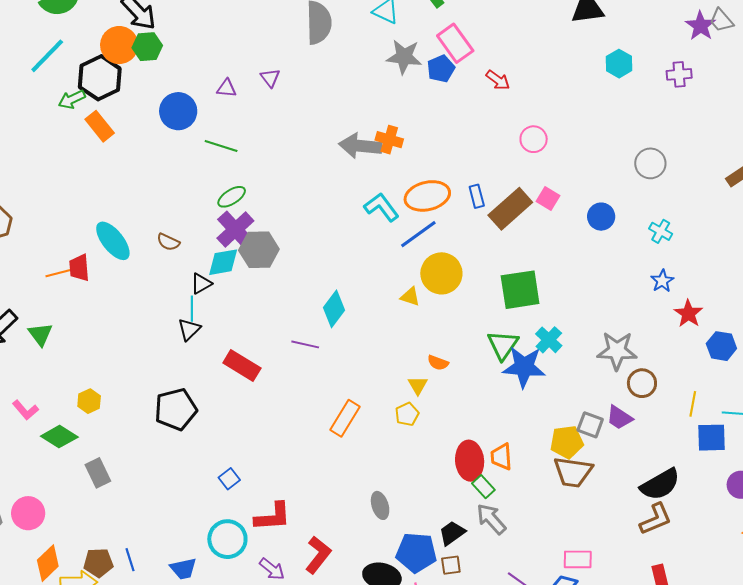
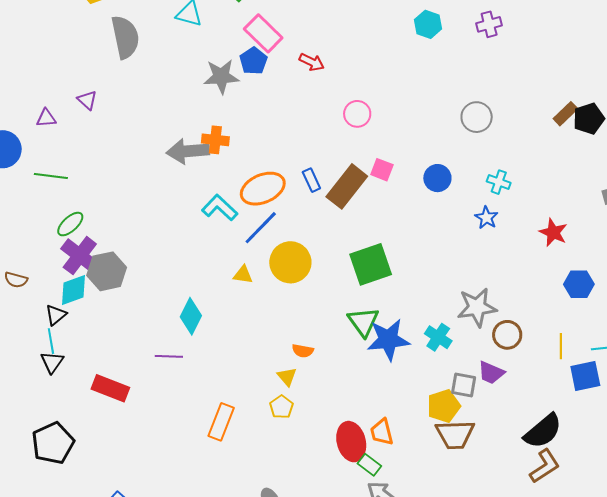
gray star: (404, 57) -> (221, 76), moved
blue star: (662, 281) -> (486, 218), moved
yellow triangle: (410, 297) -> (243, 275), moved
red star: (688, 314) -> (553, 232), moved
cyan cross: (549, 340) -> (438, 337), moved

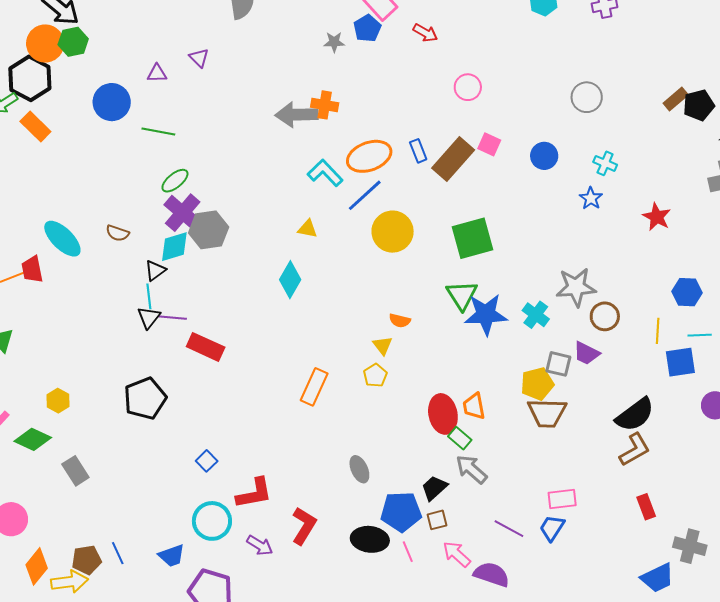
gray star: (221, 76) -> (334, 42), size x0.6
yellow triangle: (243, 275) -> (308, 229), moved
blue hexagon: (579, 284) -> (687, 292), moved
purple line: (169, 356) -> (173, 318), moved

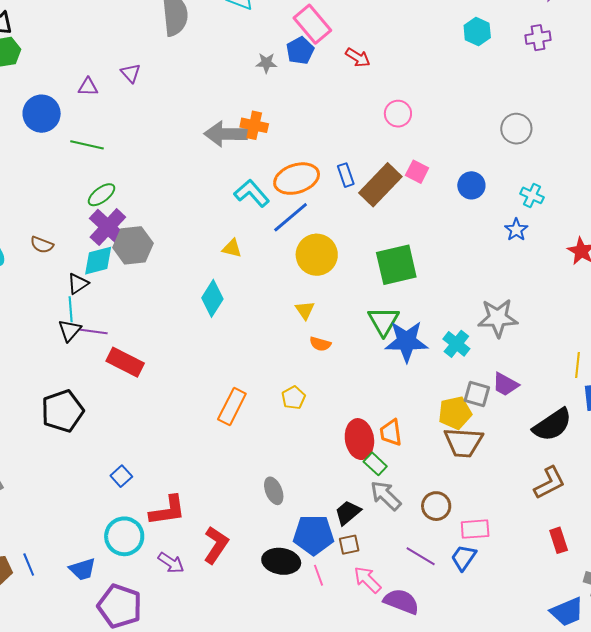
brown circle: (605, 316) -> (436, 506), moved
yellow triangle: (383, 345) -> (305, 310), moved
black semicircle: (635, 415) -> (552, 425), moved

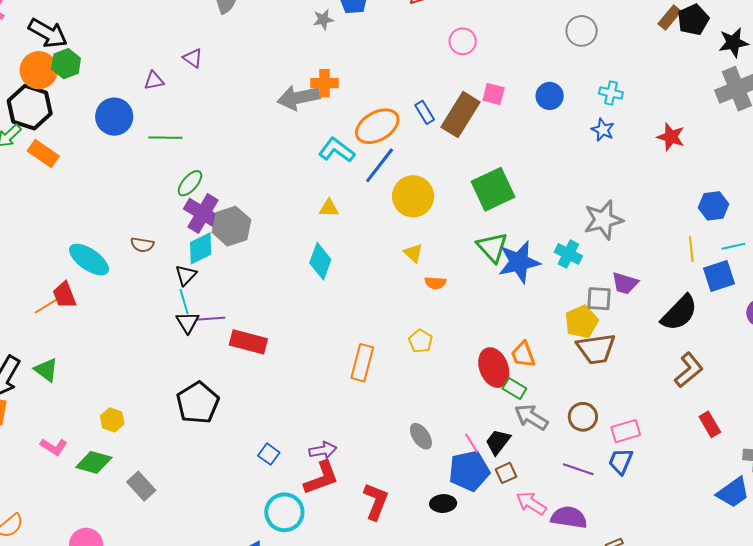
black ellipse: (281, 561) -> (443, 504), size x0.7
purple arrow: (171, 563) -> (323, 450), moved, turned -32
pink line: (319, 575) -> (472, 443), moved

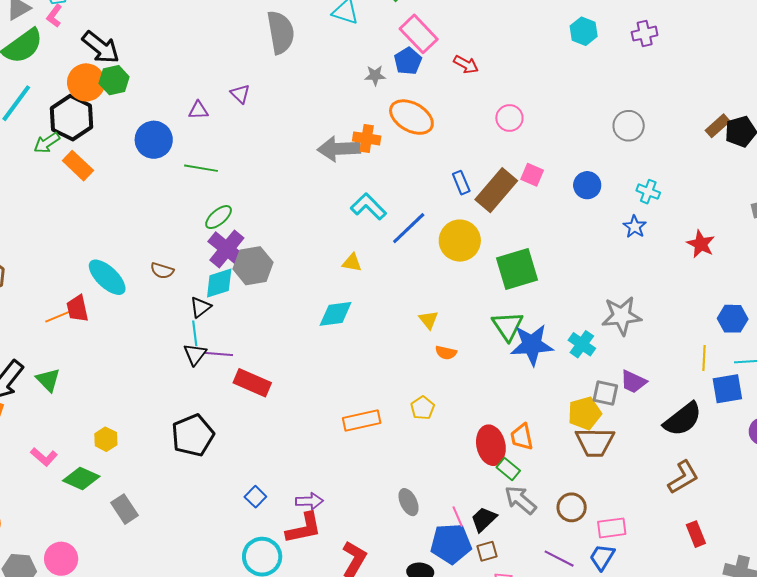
orange ellipse: (377, 126) -> (411, 117), moved, turned 51
yellow circle: (413, 196) -> (460, 241), moved
cyan diamond: (320, 261) -> (336, 314), turned 54
orange rectangle: (362, 363) -> (362, 421), turned 54

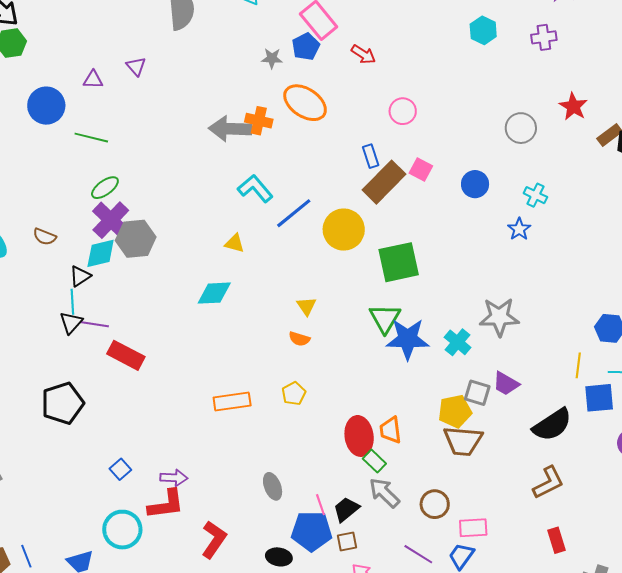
blue rectangle: (461, 183) -> (371, 156), moved
red star: (701, 244) -> (573, 106), moved
orange semicircle: (446, 353) -> (299, 339), moved

